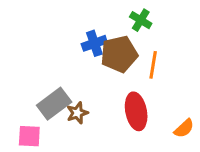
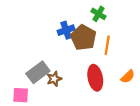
brown pentagon: (119, 54) -> (83, 38), turned -30
orange semicircle: (184, 128) -> (128, 77), moved

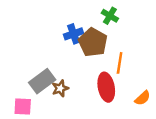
orange line: (107, 45) -> (120, 63), moved
orange semicircle: (128, 77) -> (143, 98), moved

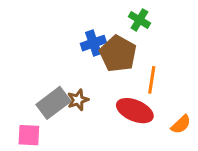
red ellipse: (106, 87) -> (135, 111), turned -56
brown star: (60, 88) -> (78, 100), moved

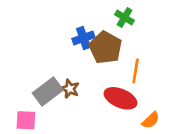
brown star: (78, 100) -> (70, 89), turned -30
orange semicircle: (181, 124) -> (151, 120), moved

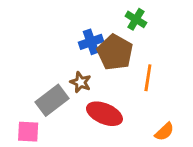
brown star: (70, 89) -> (81, 82), moved
red ellipse: (120, 98) -> (104, 114), moved

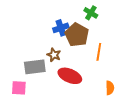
gray rectangle: (52, 100) -> (35, 67), turned 30
orange semicircle: (164, 132) -> (110, 88), turned -48

